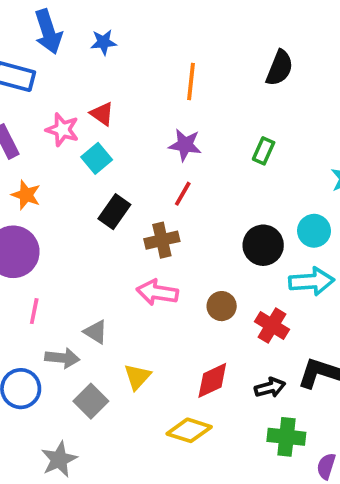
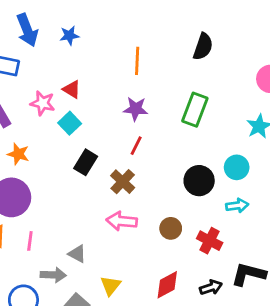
green rectangle: (264, 151) -> (195, 110), size x1.6
brown cross: (162, 240) -> (123, 182), turned -30
cyan arrow: (311, 281) -> (237, 206), size x0.7

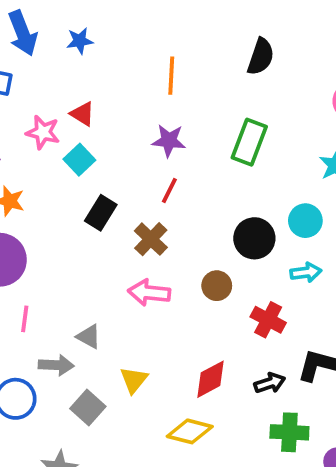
brown circle: (171, 228) -> (217, 286), moved

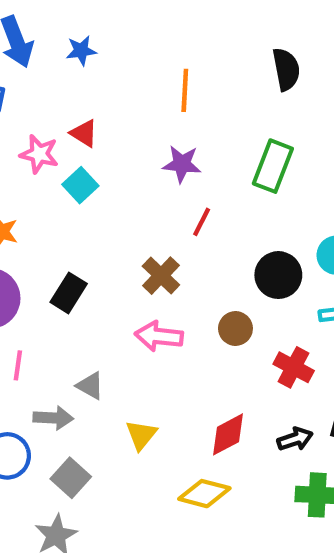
black semicircle: (261, 57) -> (286, 69), turned -30
red line: (169, 190) -> (202, 222), moved
black rectangle: (101, 213) -> (69, 293), moved
gray square: (88, 407) -> (71, 478), moved

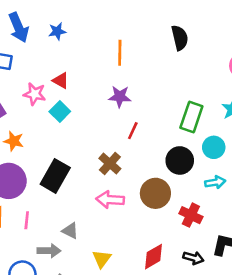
green rectangle: (273, 166) -> (191, 117), moved
black rectangle: (69, 293) -> (55, 176), size x1.4
brown circle: (235, 329) -> (155, 193), size x1.5
black arrow: (295, 439) -> (193, 258), turned 36

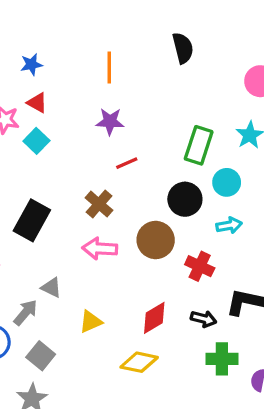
blue star: (57, 31) -> (31, 64), moved
red line: (133, 131) -> (127, 163), turned 42
gray arrow: (49, 251) -> (26, 312), turned -50
yellow triangle: (102, 259) -> (91, 322), turned 30

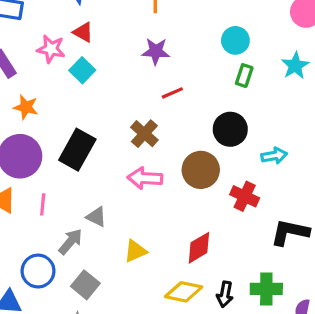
green rectangle: (199, 145) -> (244, 76), size x0.6
cyan circle: (227, 182) -> (235, 40), moved
black arrow: (204, 319) -> (225, 294), moved, turned 85

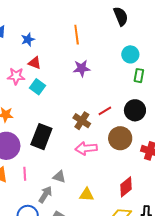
red line: (172, 93) -> (105, 111), moved
yellow triangle: (135, 251) -> (87, 195), turned 35

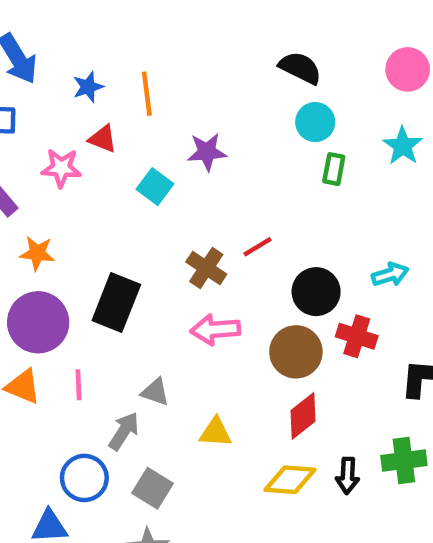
black semicircle: (121, 16) -> (300, 68), moved, turned -42
orange line: (77, 35) -> (147, 94), moved
cyan square: (37, 87) -> (155, 187), moved
black circle: (135, 110) -> (316, 292), moved
brown circle: (120, 138) -> (296, 352), moved

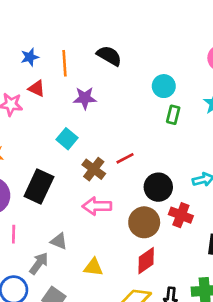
black semicircle: (300, 68) -> (109, 56), moved
purple star: (207, 152) -> (85, 98), moved
cyan square: (155, 187) -> (67, 139), moved

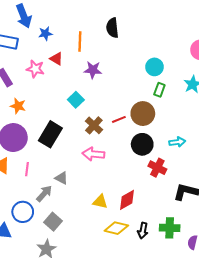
black semicircle: (109, 56) -> (112, 28), moved, turned -132
blue star: (30, 57) -> (45, 34), moved
brown circle: (144, 222) -> (143, 114), moved
yellow triangle: (93, 267) -> (100, 202), moved

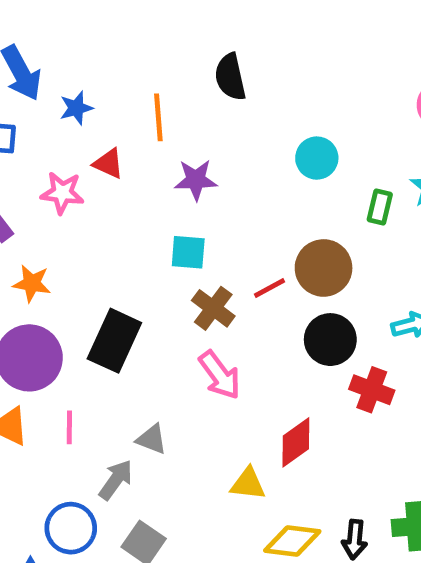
cyan circle: (154, 67) -> (317, 158), moved
green rectangle: (159, 90) -> (380, 207), moved
cyan square: (76, 100) -> (188, 252), moved, turned -35
pink arrow: (93, 154) -> (220, 375), turned -125
red diamond: (127, 200) -> (296, 442), moved

